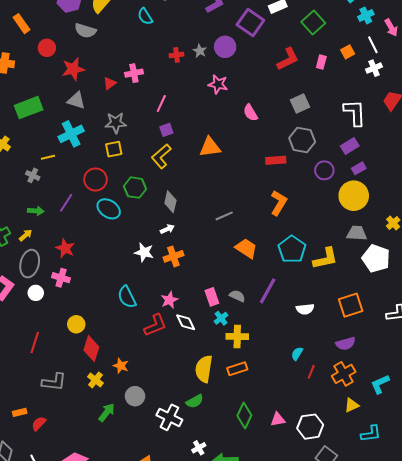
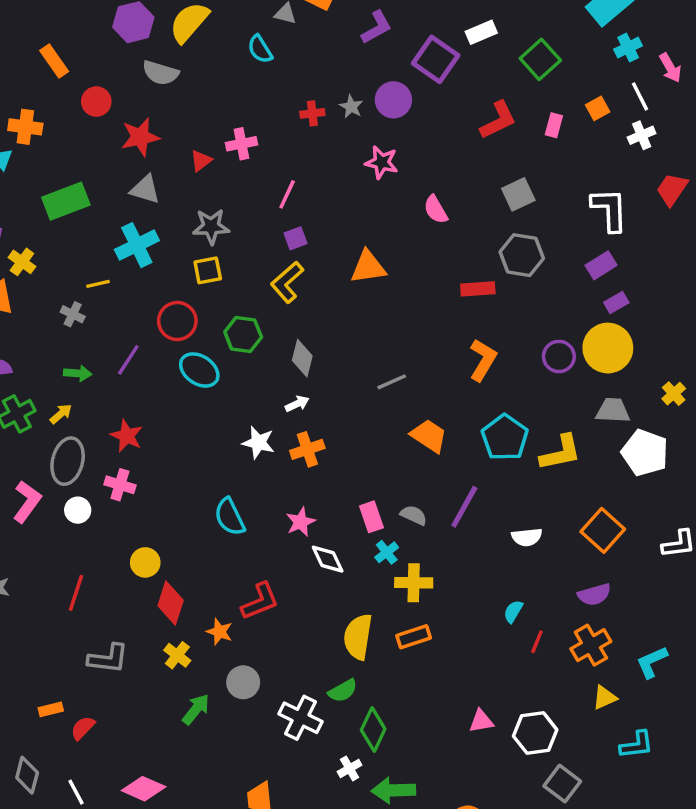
purple circle: (324, 170) -> (559, 356), moved
orange square: (351, 305) -> (603, 530), turned -30
red L-shape: (155, 325) -> (260, 601), moved
green diamond: (244, 415) -> (373, 730), moved

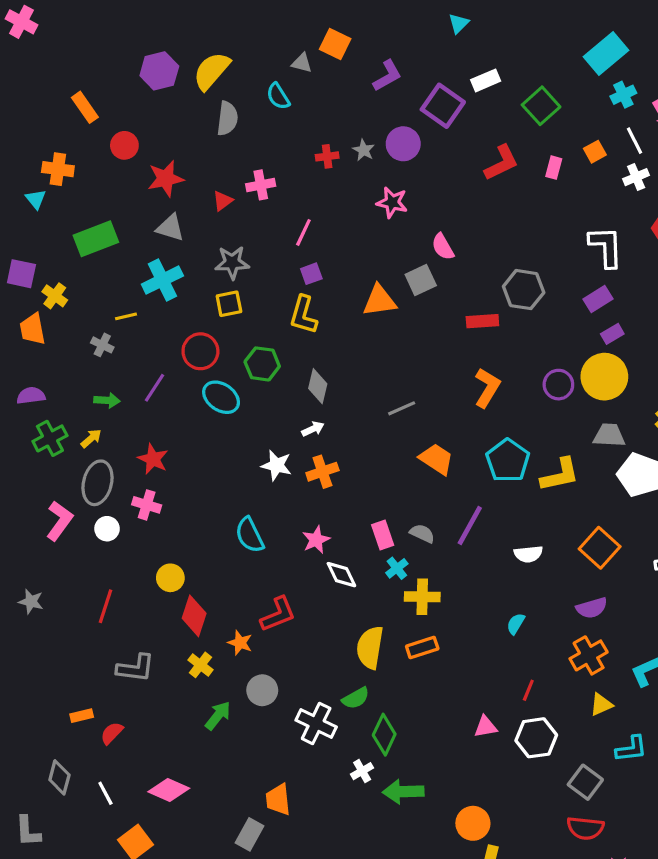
gray semicircle: (160, 73) -> (227, 118), moved, turned -100
gray square: (518, 194) -> (421, 280), moved
yellow L-shape: (287, 282) -> (303, 315), turned -33
red line: (537, 642) -> (528, 690), moved
gray square: (562, 784) -> (585, 782), moved

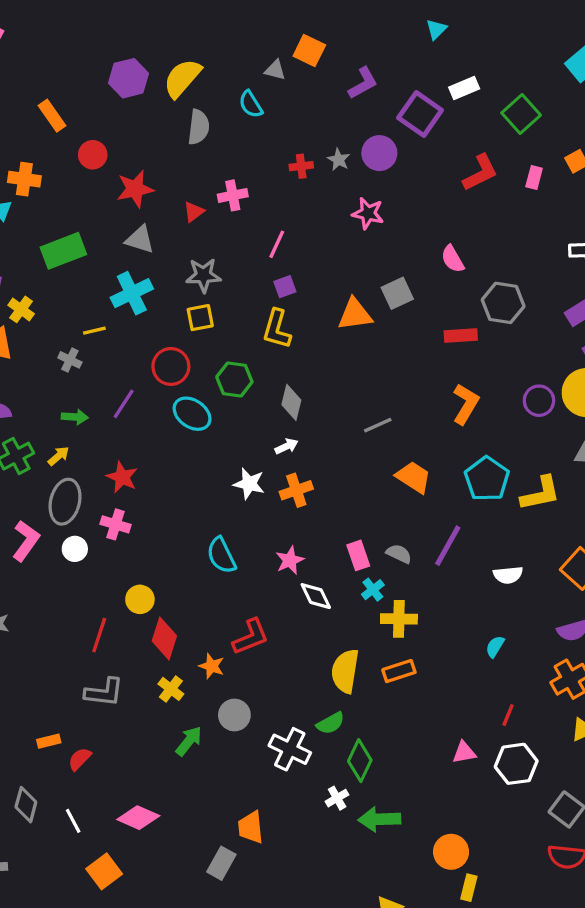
pink semicircle: (443, 247) -> (453, 259), moved
red line: (105, 606) -> (99, 635), moved

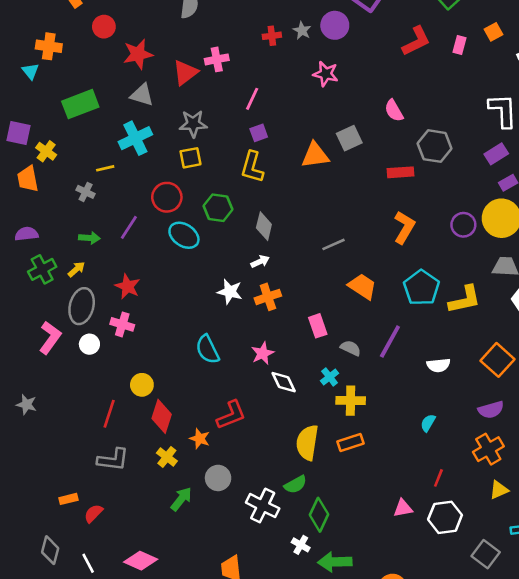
red triangle: (194, 212) -> (185, 73), size x1.5
pink rectangle: (358, 555) -> (318, 326), moved
white cross: (337, 798) -> (301, 545), turned -30

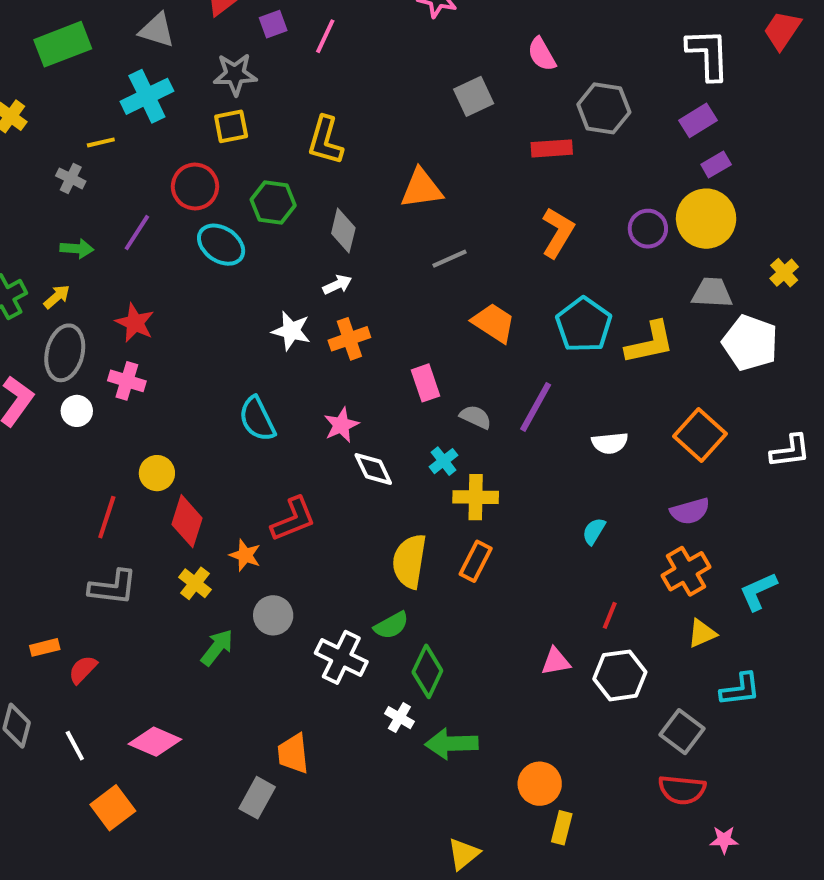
purple square: (259, 133) -> (273, 24), moved
orange triangle: (315, 155) -> (421, 188), moved
orange rectangle: (351, 443) -> (476, 561), turned -45

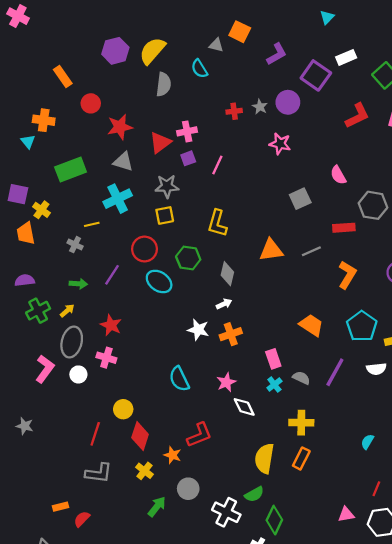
gray line: (450, 259) -> (311, 251), moved
white semicircle: (610, 443) -> (376, 369), moved
cyan cross: (444, 461) -> (274, 385), moved

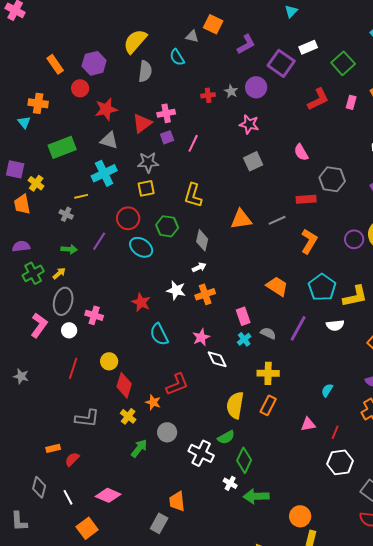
purple hexagon: (115, 51) -> (94, 63), moved
gray square: (300, 199) -> (253, 161), moved
red star: (111, 325) -> (141, 302), moved
red line: (95, 434) -> (73, 368), moved
pink triangle: (346, 514) -> (308, 424), moved

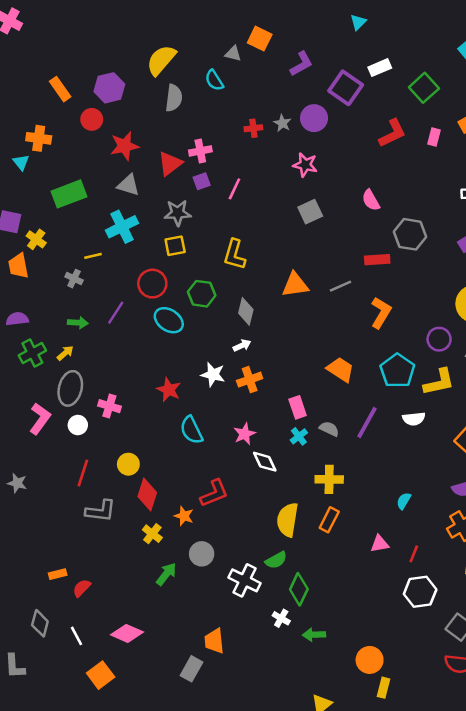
purple circle: (354, 239) -> (439, 339), moved
gray L-shape: (87, 418) -> (101, 511), moved
green arrow: (256, 496) -> (314, 635), size x0.7

